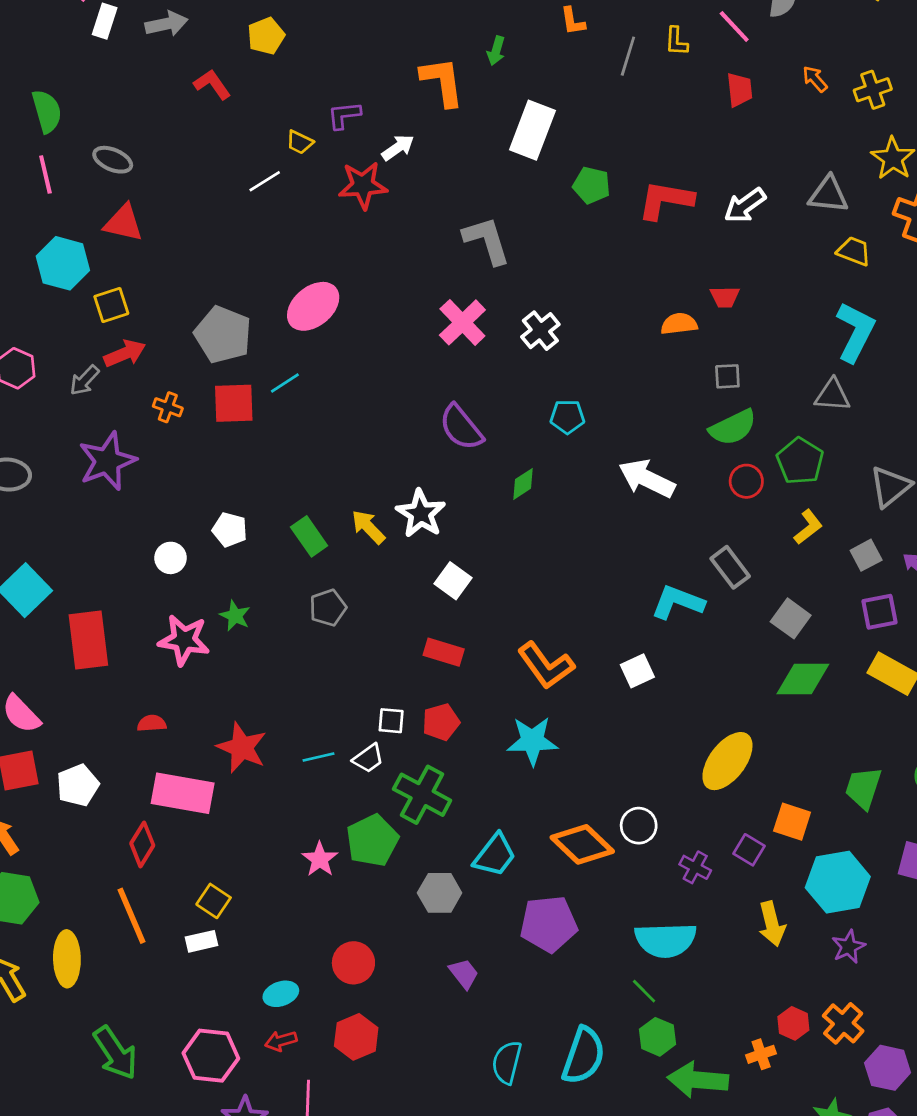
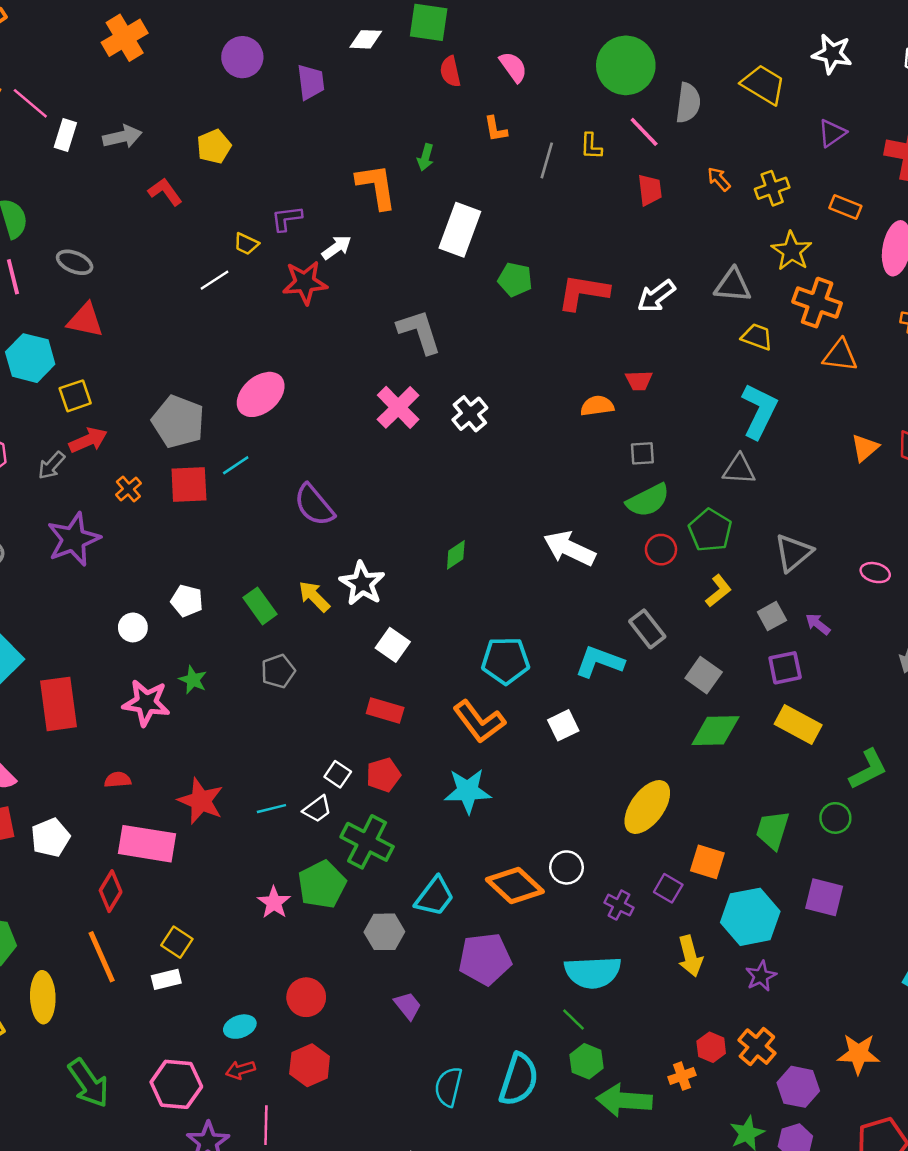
orange cross: (168, 407) -> (128, 489), turned 30
cyan pentagon: (567, 417) -> (506, 661), moved, size x1.5
purple semicircle: (461, 427) -> (314, 505), moved
white square: (391, 721) -> (338, 774), turned 30

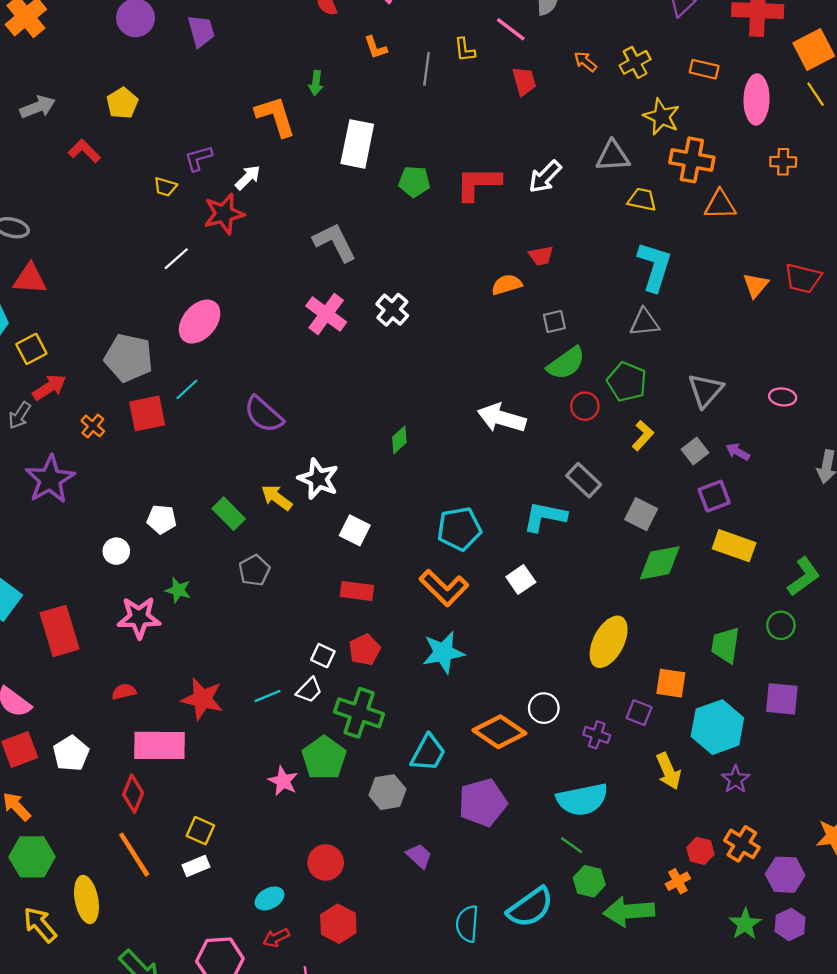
white line: (215, 280) -> (176, 259), moved
cyan semicircle: (519, 1080) -> (530, 907), turned 45

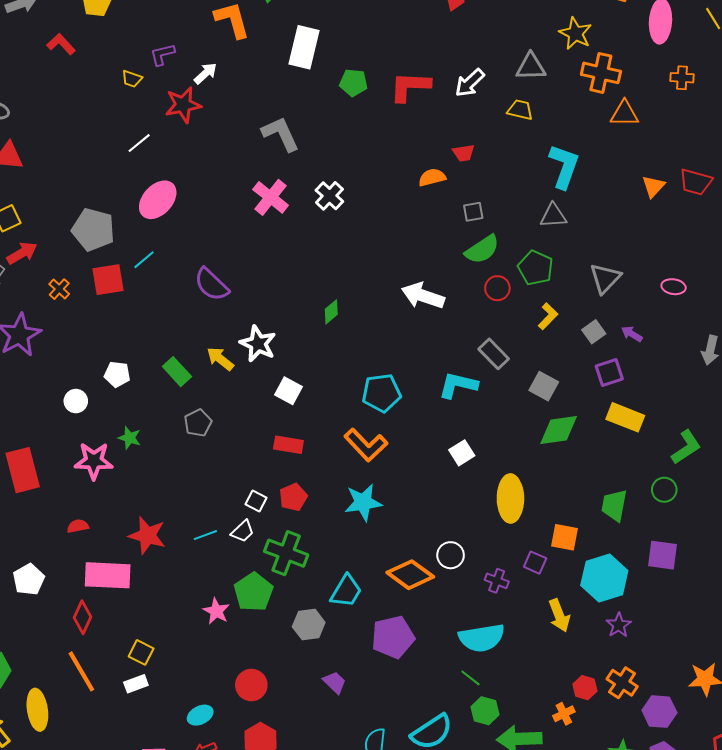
yellow trapezoid: (642, 199) -> (520, 110), moved
white square: (521, 579) -> (462, 453), moved
yellow ellipse: (609, 642) -> (510, 498), turned -30

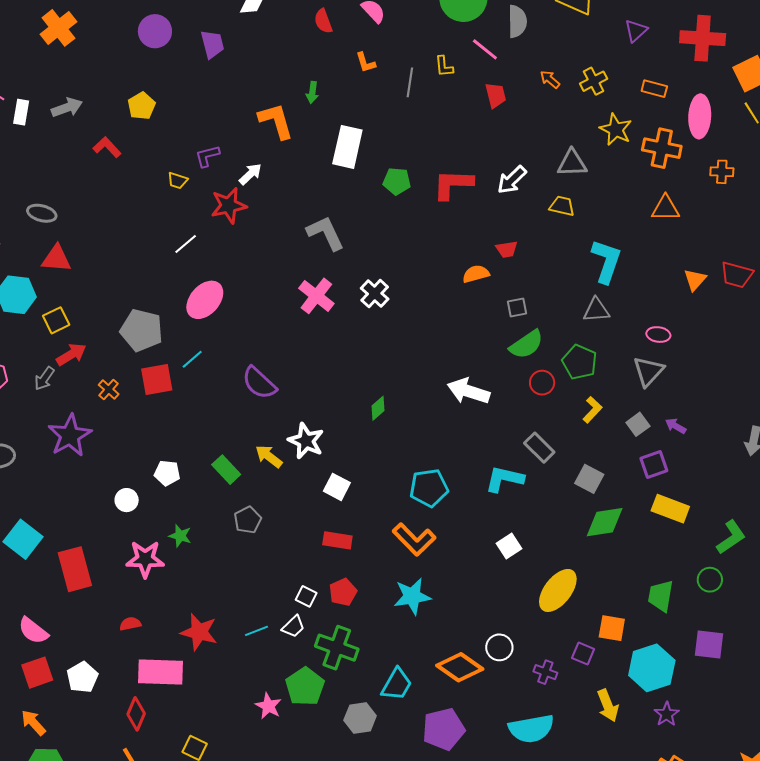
orange cross: (601, 73) -> (662, 148), moved
pink ellipse: (674, 287) -> (658, 335), moved
yellow ellipse: (510, 498) -> (558, 590), turned 39

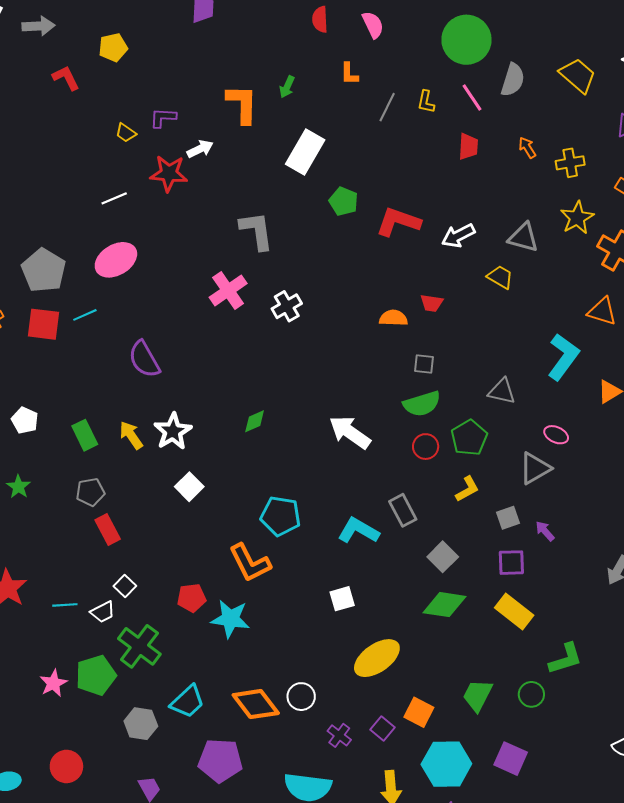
cyan L-shape: (606, 261) -> (563, 357), moved
red rectangle: (337, 540) -> (108, 529), moved, turned 36
red pentagon: (343, 592) -> (192, 598), moved

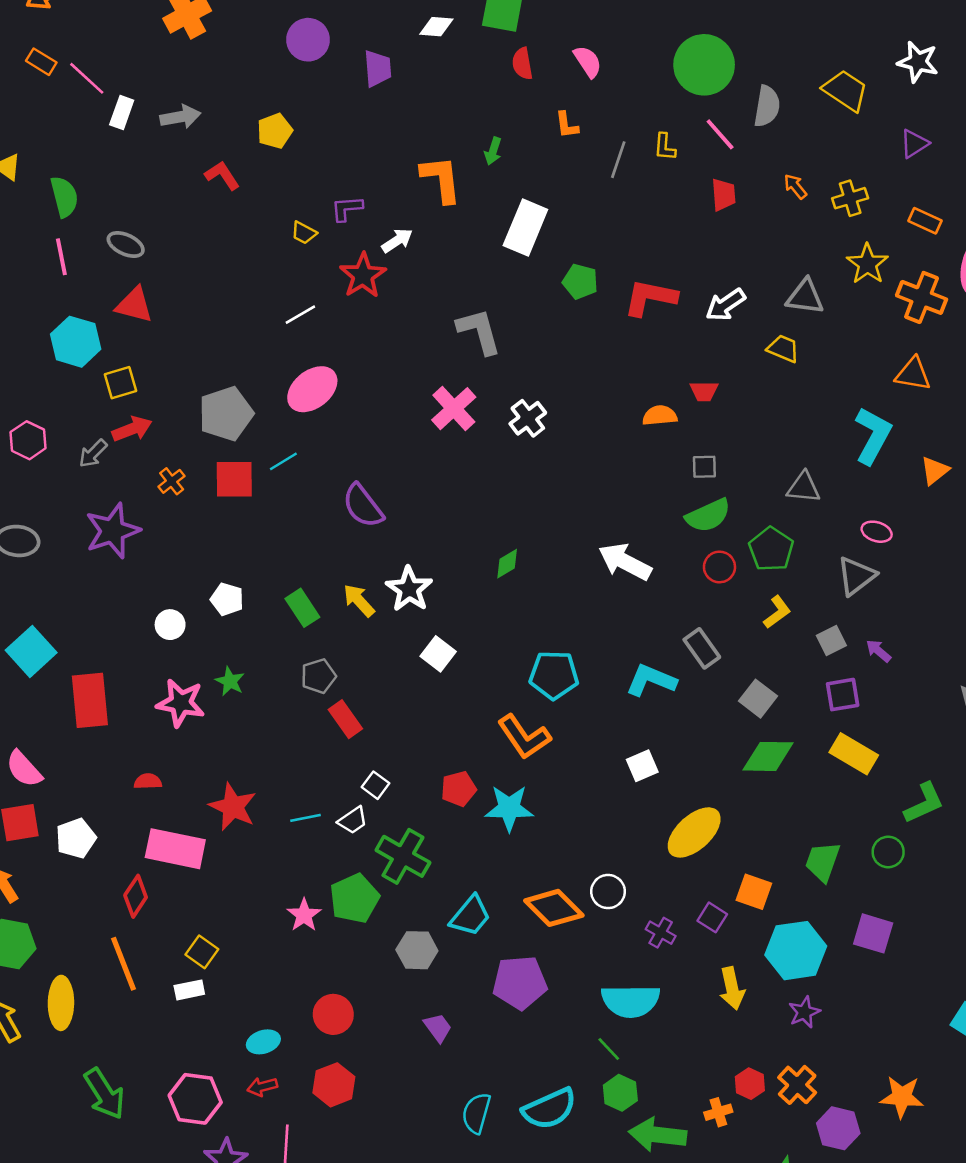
red star: (169, 173) -> (363, 275), turned -30
gray pentagon: (44, 270) -> (226, 414), turned 30

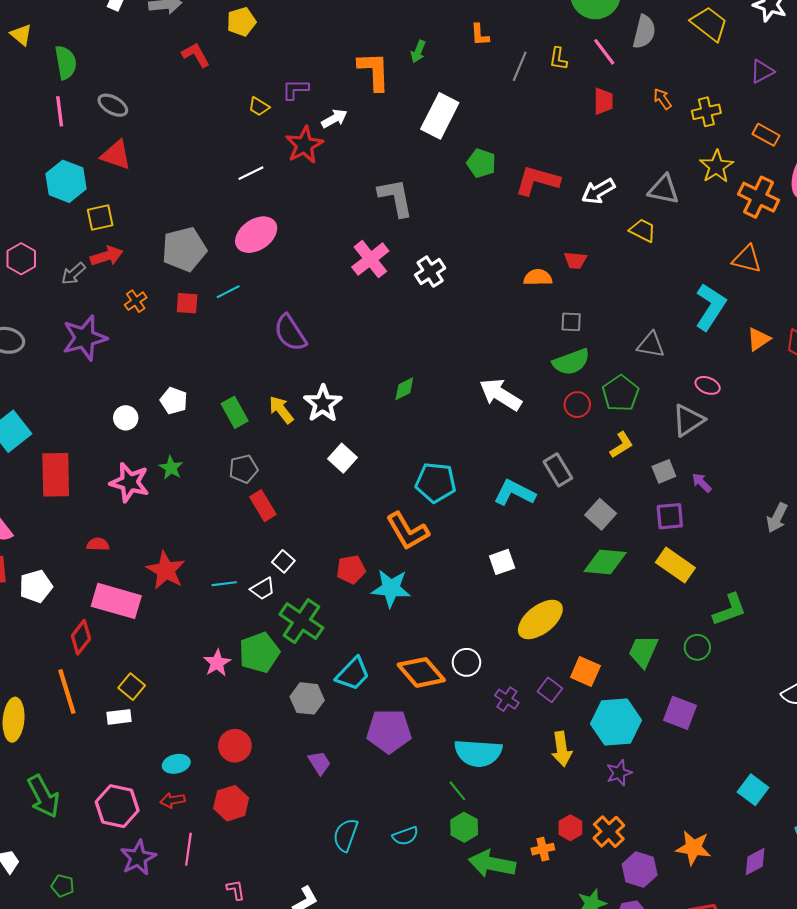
red square: (234, 479) -> (187, 303), size x0.7
cyan semicircle: (549, 1109) -> (405, 836), size x0.6

